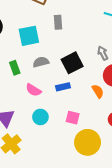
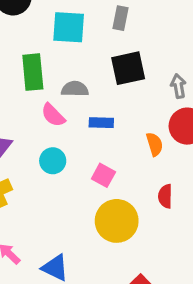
gray semicircle: (41, 62) -> (75, 89), moved
black square: (72, 63) -> (128, 68), moved
green rectangle: (15, 68) -> (33, 72), size x1.5

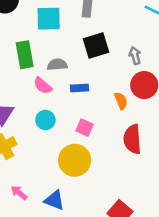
red semicircle: (165, 196) -> (132, 139), size x1.6
yellow circle: (117, 221) -> (75, 160), moved

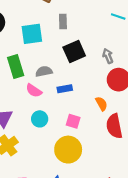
orange semicircle: (121, 101) -> (101, 104), moved

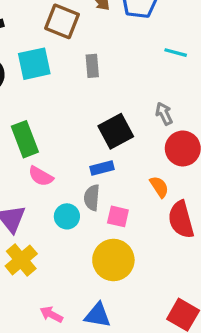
cyan square: (32, 34) -> (34, 64), moved
black square: (74, 52) -> (116, 131), moved
gray semicircle: (44, 71) -> (92, 198), moved, turned -70
pink semicircle: (34, 91) -> (41, 176), moved

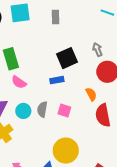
gray semicircle: (92, 198) -> (42, 109), moved
cyan circle: (67, 216) -> (23, 111), moved
yellow circle: (113, 260) -> (66, 151), moved

